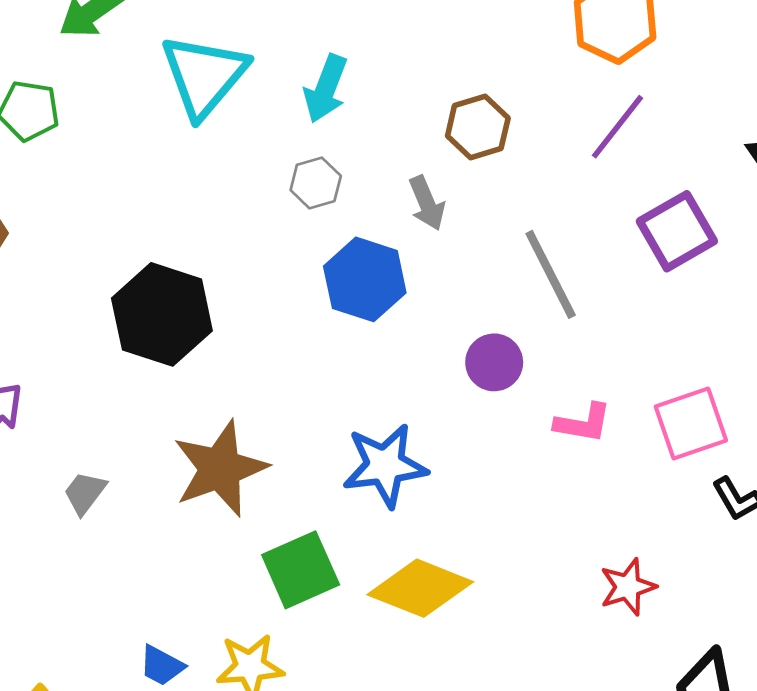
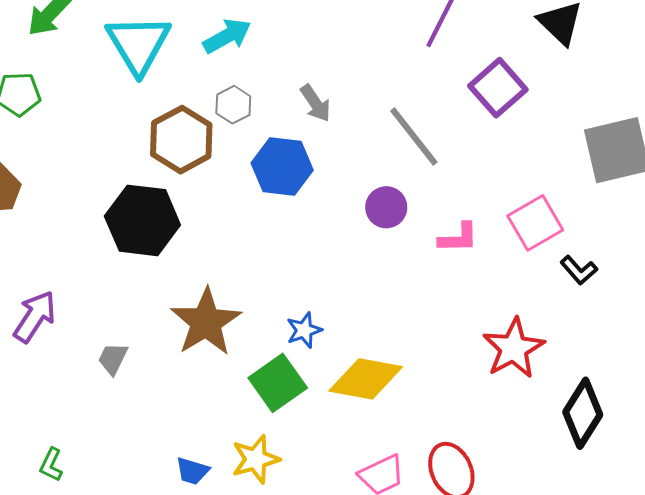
cyan arrow: (326, 89) -> (227, 36), turned -129
brown hexagon: (478, 127) -> (181, 140), moved, size x1.4
blue star: (385, 465) -> (304, 330), moved, size x0.6
red star: (628, 587) -> (514, 348), size x1.5

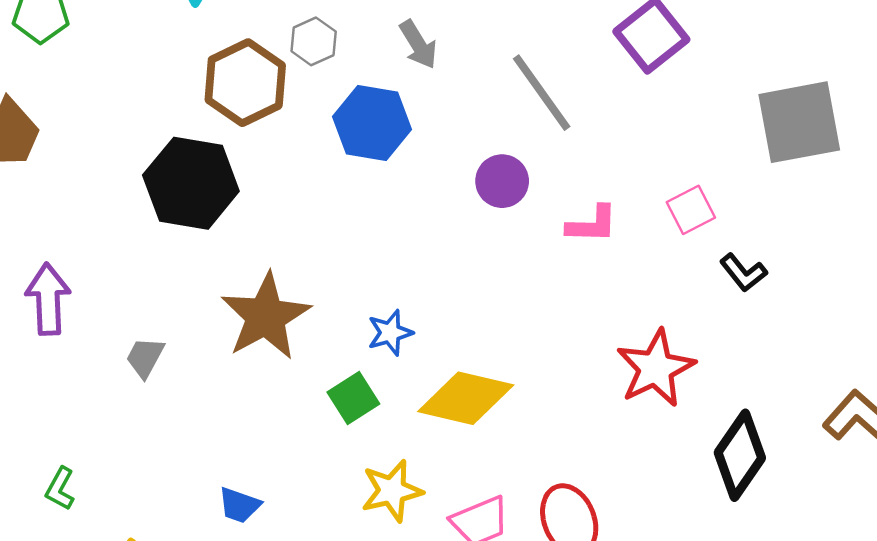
pink square: (535, 223) -> (691, 210), size x0.7
purple arrow: (35, 317) -> (48, 299), turned -38
green square: (278, 383) -> (353, 398), size x0.7
yellow star: (256, 459) -> (392, 491), moved

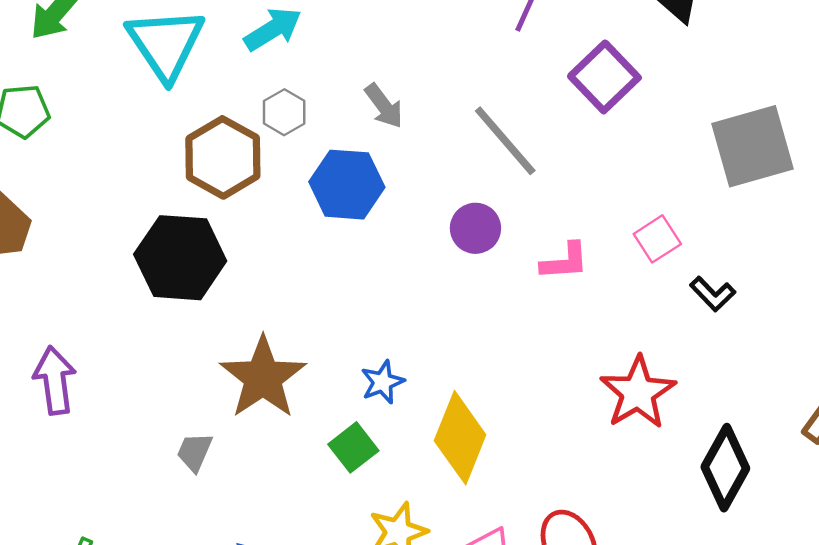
gray trapezoid: (145, 357) -> (195, 452), moved
yellow diamond: (466, 398) -> (460, 438), turned -76

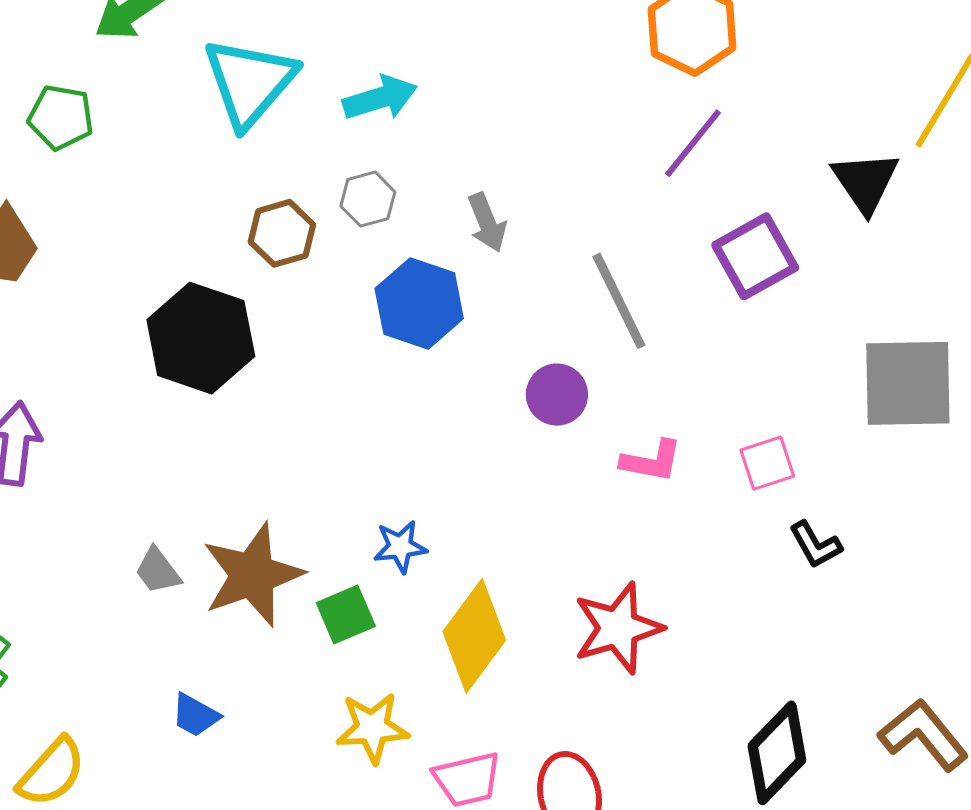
brown hexagon: (223, 157) -> (282, 233), size x0.7
brown star: (263, 378) -> (252, 575), moved
red star: (638, 392) -> (618, 628), moved
gray trapezoid: (195, 452) -> (158, 571), turned -75

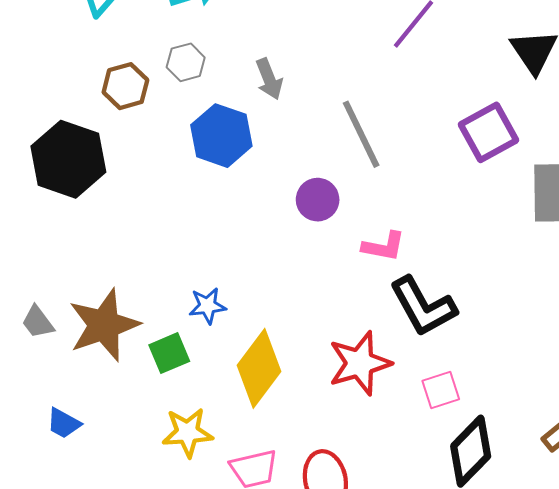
purple square: (755, 256) -> (489, 132), moved
pink square: (767, 463) -> (441, 390), moved
black L-shape: (815, 545) -> (423, 307), moved, size x1.8

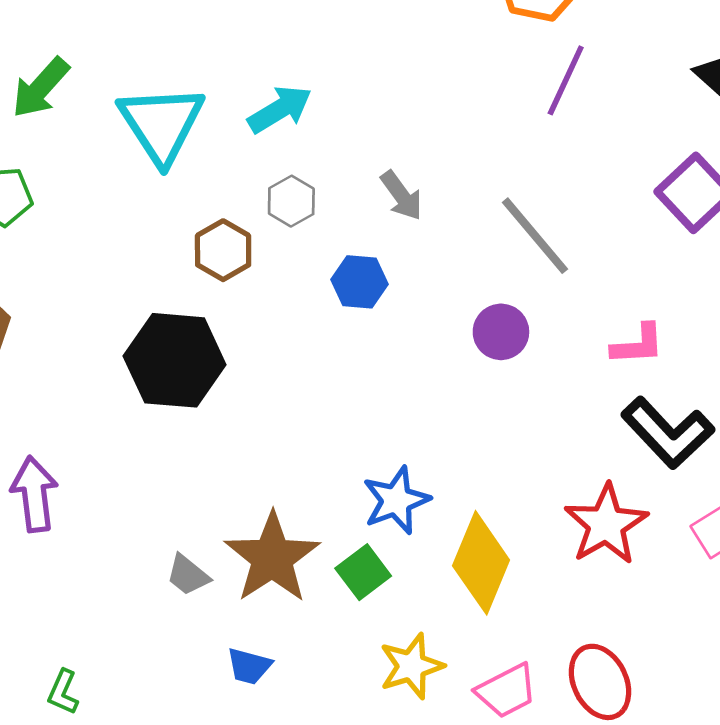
blue hexagon: (221, 136) -> (360, 282), size x0.7
pink L-shape: (384, 246) -> (638, 345), moved
blue star: (207, 306) -> (396, 500), size x1.4
blue trapezoid: (64, 423) -> (249, 666), moved

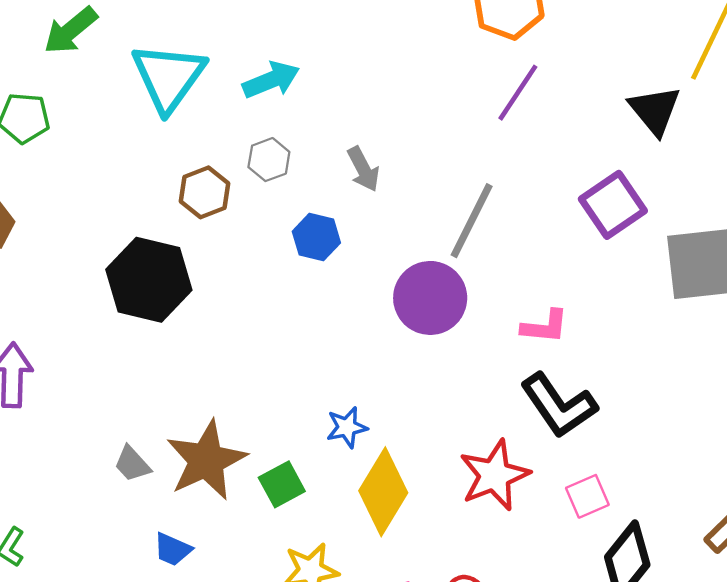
gray line: (535, 236) -> (472, 221), turned 58
purple circle: (501, 332) -> (430, 298), size x1.5
blue star: (396, 500) -> (347, 427), moved, size x0.7

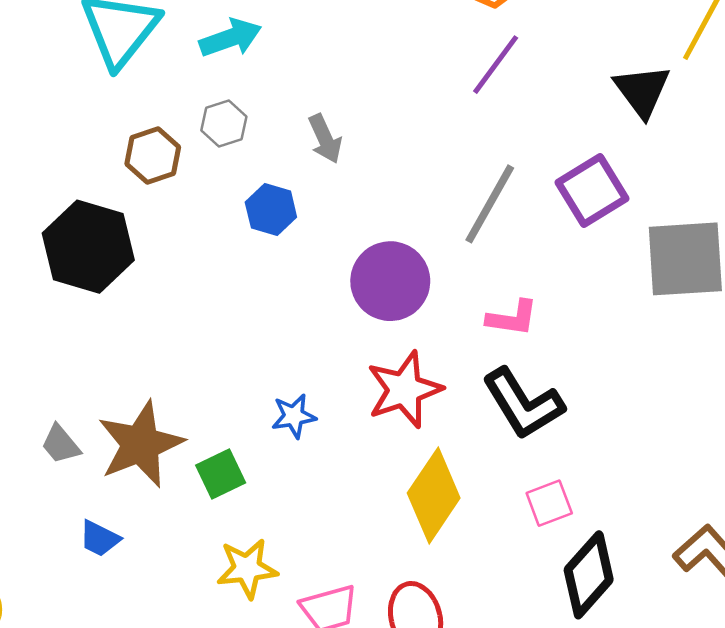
gray line: (472, 221) -> (490, 204), moved
red star: (494, 475) -> (404, 390), moved
yellow diamond: (383, 492) -> (434, 495), moved

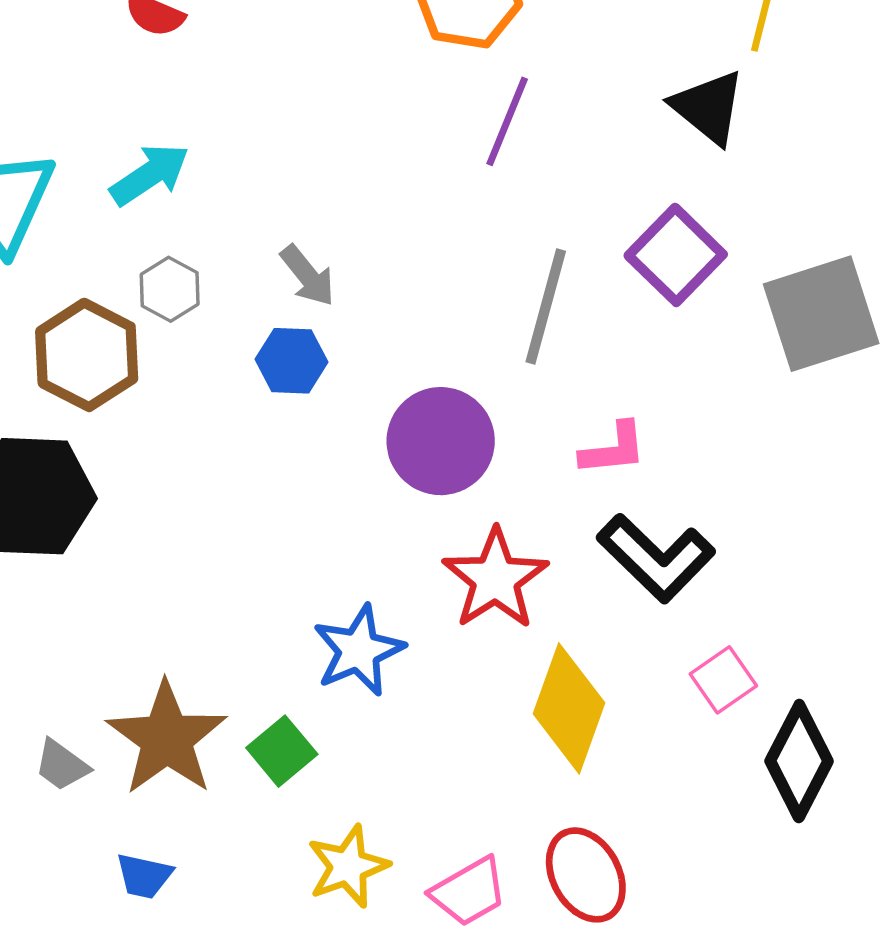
brown hexagon: (153, 156) -> (87, 355), size x1.4
blue hexagon: (271, 210) -> (291, 361), moved
blue star: (294, 416) -> (359, 650), size x1.5

